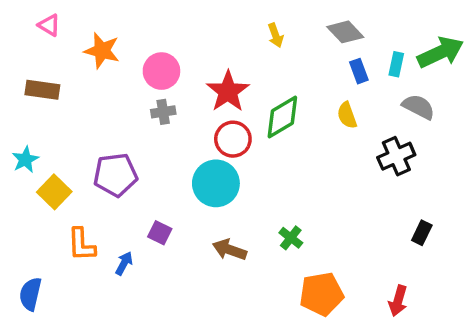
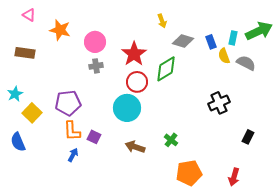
gray diamond: (345, 32) -> (183, 41), moved, turned -30
yellow semicircle: (347, 115) -> (224, 56), moved
black cross: (396, 156) -> (219, 103), moved
orange L-shape: (81, 245) -> (72, 131), moved
blue semicircle: (30, 294) -> (18, 142), moved, turned -36

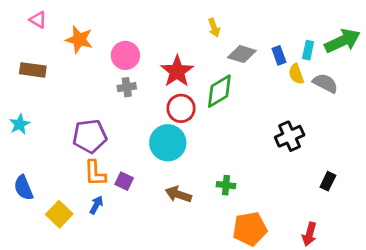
yellow square: (32, 113) -> (59, 214), moved
green cross: (171, 140) -> (226, 185), turned -32

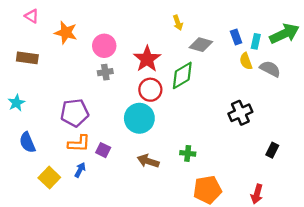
blue rectangle: (279, 55) -> (236, 37), moved
orange L-shape: (95, 173) -> (79, 144), turned -85
blue semicircle: (24, 188) -> (27, 142), moved

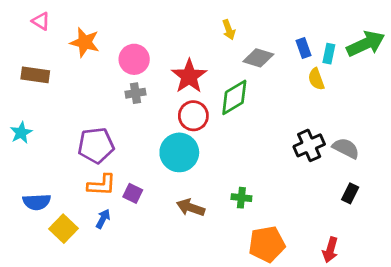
gray semicircle: (270, 69) -> (346, 148), moved
blue semicircle: (27, 142) -> (37, 202), moved, turned -70

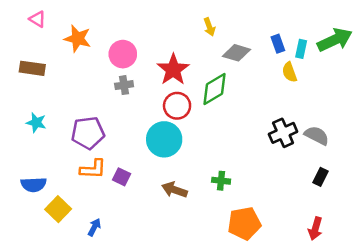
cyan star: (21, 133) -> (36, 123), moved, turned -30
blue arrow: (103, 219) -> (94, 227), moved
red arrow: (330, 250) -> (315, 229), moved

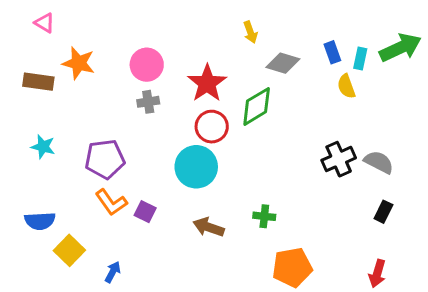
orange star: (78, 39) -> (79, 63), moved
orange L-shape: (93, 169) -> (111, 202), turned 52

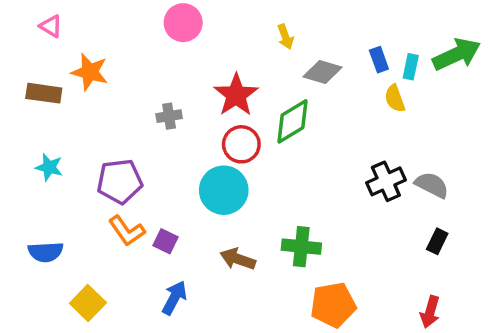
pink circle: (147, 65) -> (183, 23), moved
green cross: (264, 216) -> (301, 247), size x1.5
yellow square: (69, 250) -> (88, 303), moved
blue arrow: (113, 272) -> (174, 298), moved, size x1.4

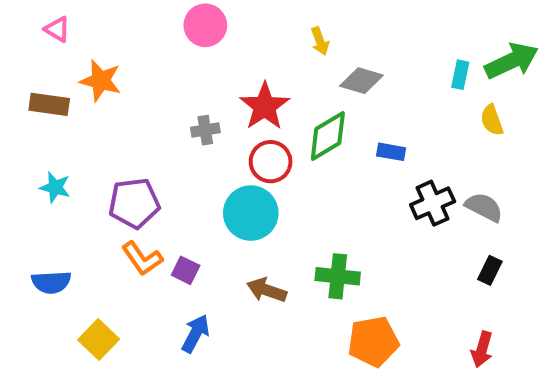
blue rectangle: (379, 60) -> (391, 152), moved, turned -60
yellow semicircle: (395, 98) -> (492, 120), moved
gray cross: (169, 116) -> (205, 130), moved

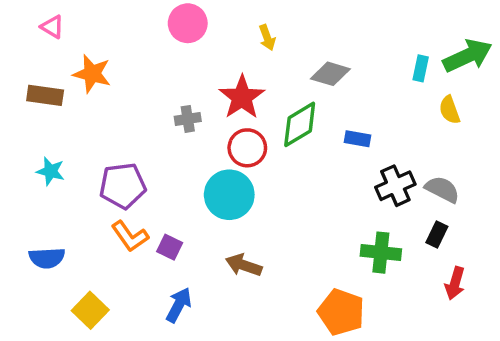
yellow arrow: (320, 41) -> (267, 38), moved
black rectangle: (490, 270) -> (437, 234), moved
green cross: (338, 276) -> (381, 253), moved
orange pentagon: (373, 341) -> (341, 312), turned 30
red arrow: (482, 349) -> (455, 283), moved

